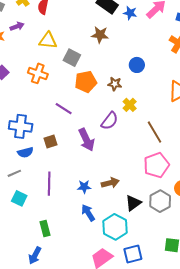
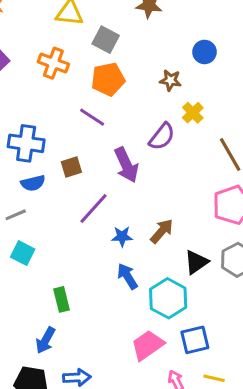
orange pentagon: (86, 82) -> (108, 79), moved
brown arrow: (110, 183) -> (162, 231), turned -36
purple line: (49, 184) -> (94, 209), moved, turned 40

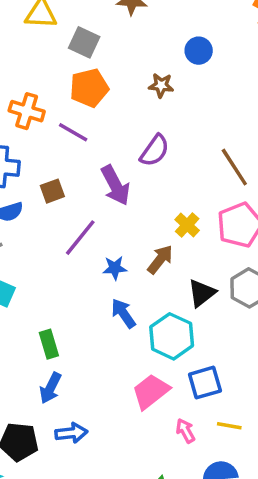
orange cross: (53, 63) -> (27, 111), moved
yellow cross: (193, 113) -> (187, 225), moved
blue arrow: (46, 340) -> (50, 388), moved

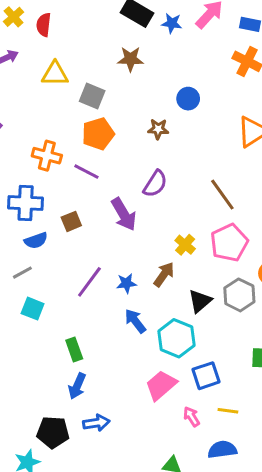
purple line: (80, 238) -> (89, 282), moved

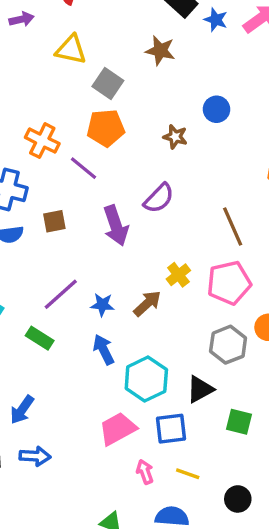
black triangle: (200, 301) -> (200, 389), moved
green rectangle: (74, 349) -> (40, 338), moved, turned -50

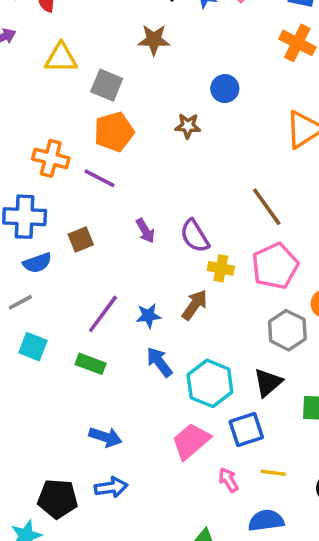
purple semicircle: (159, 198) -> (195, 236), moved, turned 116
purple arrow: (116, 226) -> (145, 231), size x0.6
yellow cross: (178, 275) -> (221, 268), turned -30
blue arrow: (22, 410) -> (105, 437), moved, turned -96

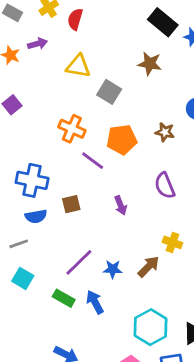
orange pentagon: (114, 132) -> (122, 140), moved
orange cross: (51, 158) -> (72, 129), moved
purple semicircle: (195, 236) -> (165, 186), moved
blue arrow: (159, 362) -> (95, 302), moved

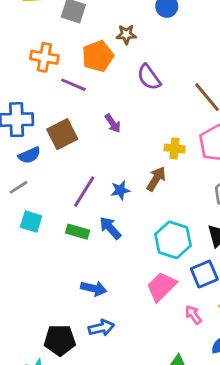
brown star: (165, 132) -> (126, 34), moved
purple semicircle: (165, 186) -> (149, 77), moved
brown square: (71, 204) -> (62, 134), size x1.5

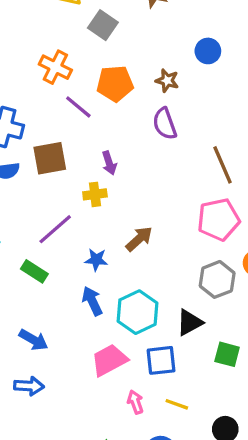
brown star: (126, 34) -> (167, 81), moved
yellow cross: (175, 148) -> (95, 194), moved, turned -30
blue star: (120, 190) -> (96, 260), moved
blue arrow: (110, 228) -> (92, 301), moved

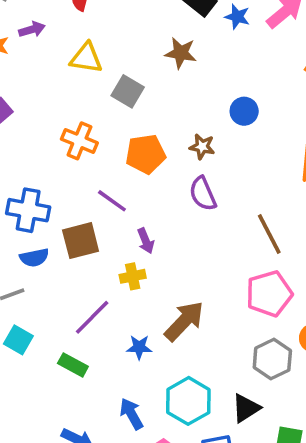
purple line: (78, 107) -> (112, 201), moved
brown arrow: (139, 239) -> (184, 321), size x1.4
blue arrow: (92, 301) -> (131, 414), moved

